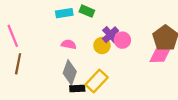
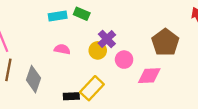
pink circle: (122, 40) -> (124, 60), moved
pink diamond: (160, 55) -> (149, 76), moved
gray diamond: (70, 72) -> (34, 79), moved

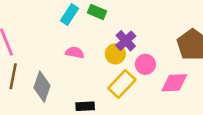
cyan rectangle: (58, 16) -> (69, 15), turned -48
yellow rectangle: (92, 88) -> (122, 84), moved

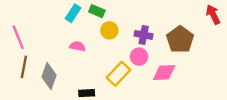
purple cross: (126, 41) -> (144, 35), moved, turned -36
yellow circle: (115, 54) -> (109, 30), moved

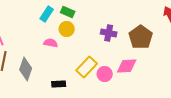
yellow circle: (109, 30) -> (67, 29), moved
pink circle: (139, 57) -> (105, 74), moved

